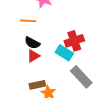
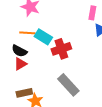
orange line: (28, 21) -> (27, 33), moved
cyan rectangle: (64, 53) -> (43, 37), moved

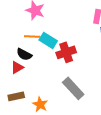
red triangle: (20, 64) -> (17, 67), moved
brown rectangle: (24, 93) -> (16, 96), moved

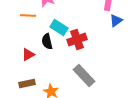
orange line: (32, 36) -> (28, 16), moved
black semicircle: (24, 54) -> (47, 42), moved, turned 49

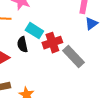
gray rectangle: (84, 76) -> (73, 57), moved

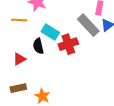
gray rectangle: (73, 57) -> (88, 25), moved

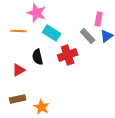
gray rectangle: (88, 25) -> (88, 36), size x0.7
cyan rectangle: (50, 32) -> (52, 33), moved

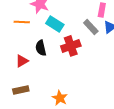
orange star: (42, 107) -> (60, 98), moved

